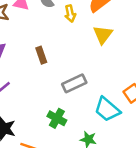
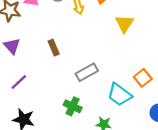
yellow triangle: (103, 35) -> (124, 24), moved

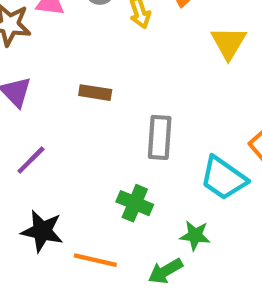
brown rectangle: (54, 48) -> (95, 93), turned -56
gray rectangle: (87, 72) -> (160, 137), turned -55

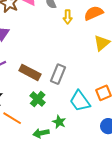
brown rectangle: (95, 93) -> (30, 72), moved, size x1.5

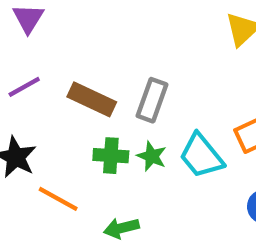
green cross: (38, 99) -> (111, 156), turned -35
green star: (59, 122) -> (152, 156), moved

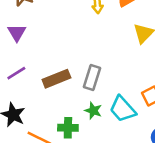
brown rectangle: (92, 99) -> (56, 79), turned -44
green cross: (111, 156) -> (68, 128), moved

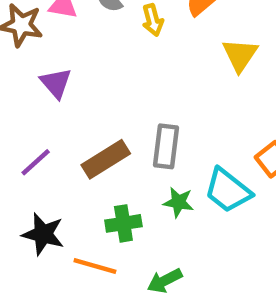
purple triangle: (17, 33) -> (56, 83), moved
green cross: (68, 128) -> (123, 223), moved

